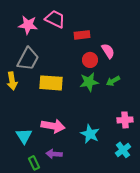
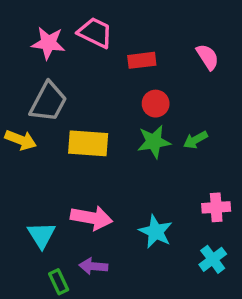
pink semicircle: (108, 51) -> (208, 57), moved
yellow arrow: (12, 81) -> (21, 140), turned -60

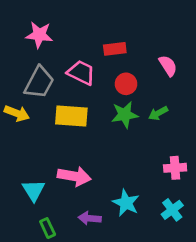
pink trapezoid: (95, 33) -> (81, 73), moved
pink semicircle: (208, 57) -> (168, 66), moved
cyan star: (156, 232) -> (126, 203), moved
purple arrow: (93, 266) -> (90, 218), moved

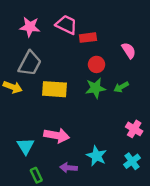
pink trapezoid: (81, 73) -> (66, 25), moved
pink cross: (175, 168) -> (134, 129), turned 35

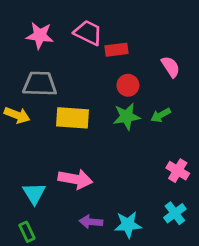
gray trapezoid: (30, 63) -> (40, 84), turned -116
cyan star: (97, 156) -> (128, 225), moved, turned -30
green rectangle: (36, 175) -> (27, 232), moved

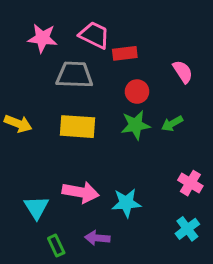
gray trapezoid: (40, 84) -> (74, 75), moved
cyan star: (128, 225) -> (126, 203), moved
green rectangle: (27, 232) -> (56, 246), moved

